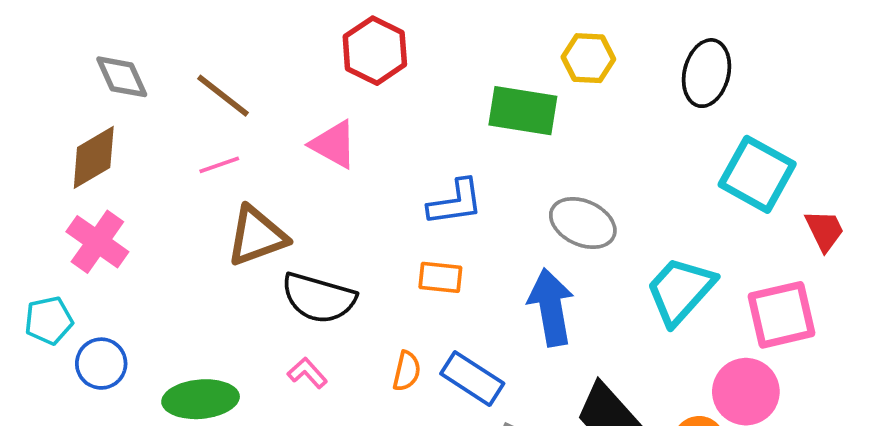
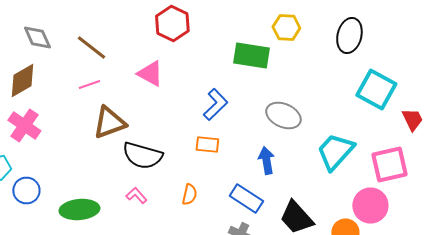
blue L-shape: (455, 202) -> (215, 104), turned -36
blue arrow: (551, 307) -> (266, 160), size x0.7
blue rectangle: (472, 379) -> (246, 198), moved

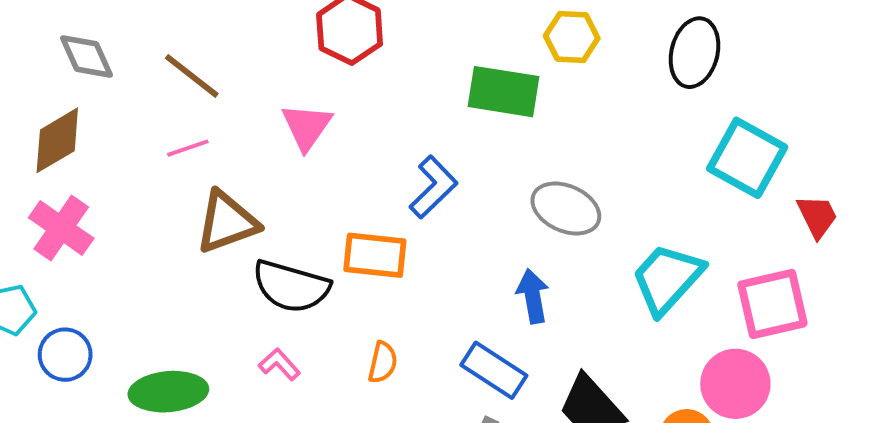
pink triangle: (150, 74) -> (307, 127), turned 36
orange rectangle: (207, 144) -> (375, 255), moved, size x1.4

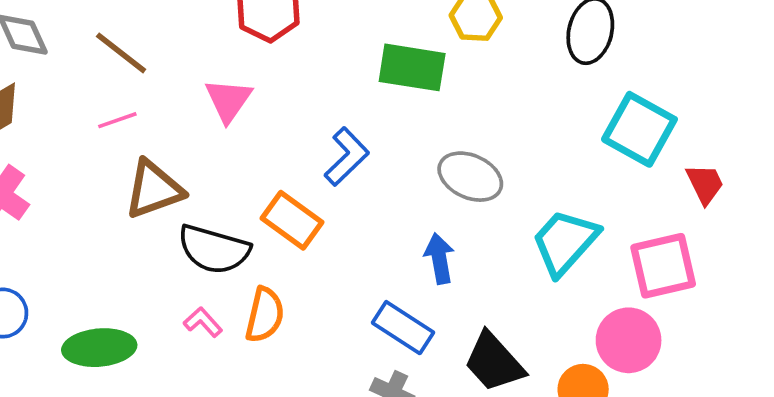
orange rectangle: (375, 255) -> (292, 220), turned 30
orange semicircle: (383, 362) -> (265, 315), moved, size x1.4

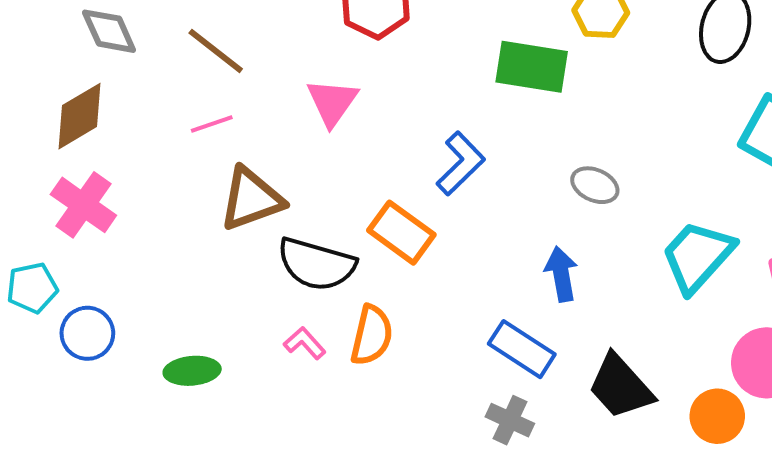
gray ellipse: (470, 177) -> (595, 185), size x0.7
green ellipse: (99, 348) -> (192, 371), size x0.7

